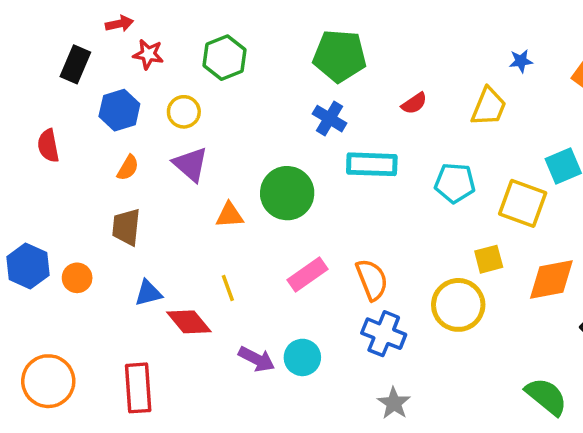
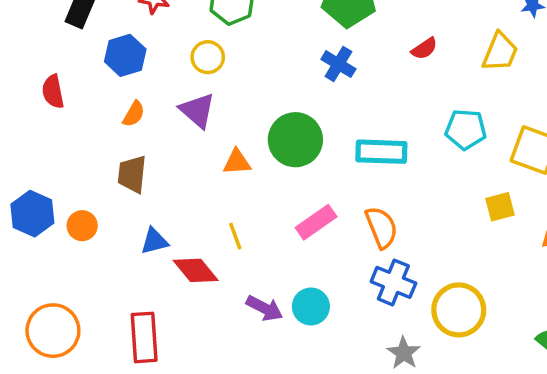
yellow circle: (184, 112) -> (208, 57), moved
cyan rectangle: (372, 164) -> (381, 152), moved
yellow circle: (458, 305) -> (459, 310), moved

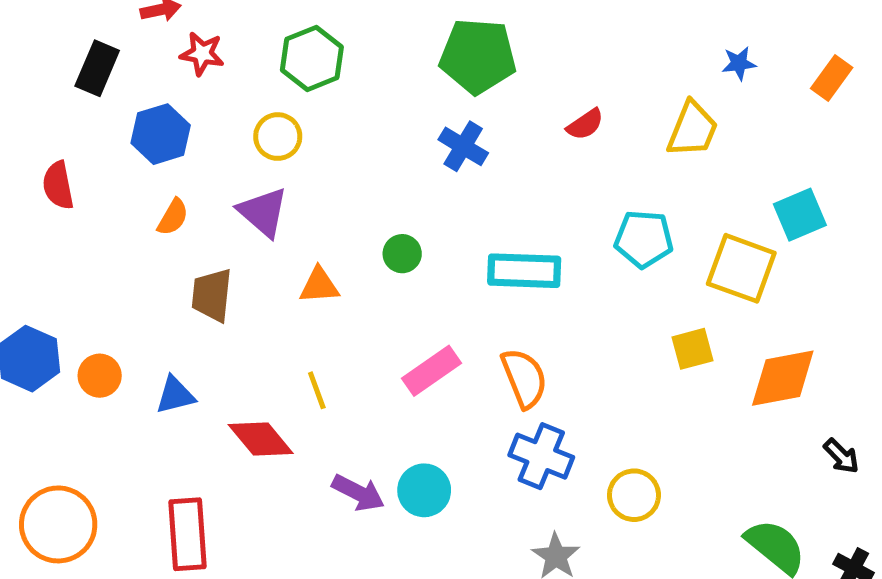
green circle: (295, 140) -> (402, 254), size x0.5
brown trapezoid: (132, 174) -> (212, 295), moved
blue triangle: (154, 241) -> (175, 395), moved
yellow circle: (459, 310) -> (634, 495), size x0.7

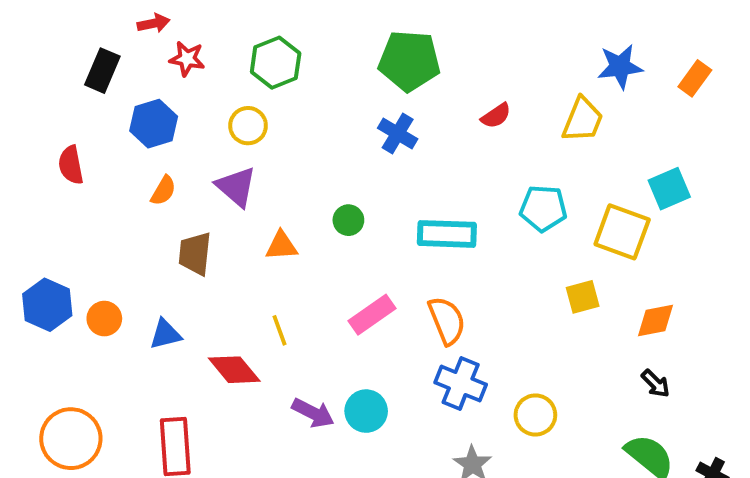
blue star: (739, 63) -> (620, 67), size x1.6
orange diamond: (783, 378) -> (655, 321), size x0.7
black arrow: (841, 456) -> (655, 384), moved

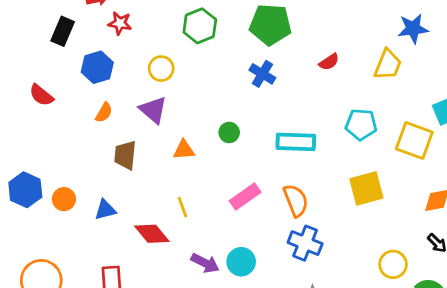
green hexagon: (276, 63) -> (200, 26), moved
red semicircle: (71, 165) -> (41, 95), turned -40
yellow square: (583, 297) -> (366, 188), moved, size x1.5
yellow circle: (535, 415) -> (393, 264), moved

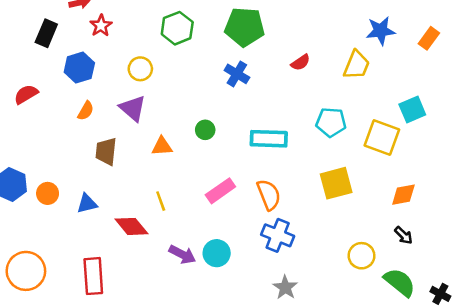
red star: (120, 23) -> (101, 26), turned 30
red semicircle: (41, 95) -> (26, 94), turned 110

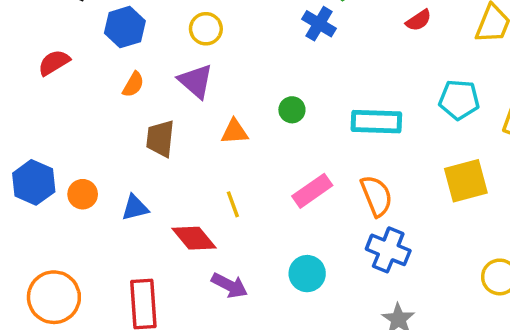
blue cross: (237, 74) -> (319, 24), moved
purple arrow: (182, 254) -> (230, 285), moved

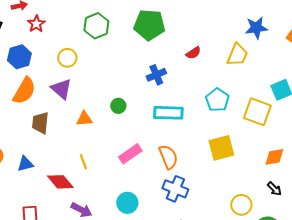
blue cross: (319, 24) -> (156, 75), moved, turned 36
orange semicircle: (133, 84) -> (24, 91), size x1.8
cyan pentagon: (459, 100) -> (217, 100), turned 30

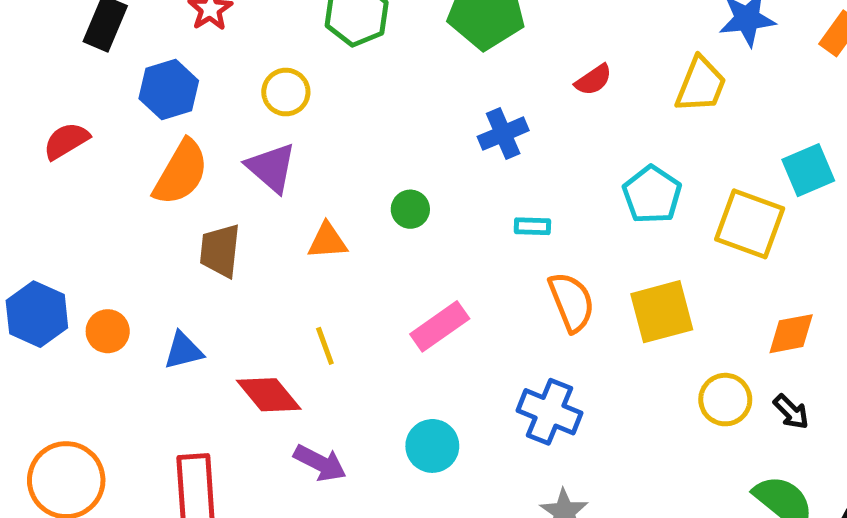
cyan rectangle: (168, 113) -> (532, 226), size x0.5
orange semicircle: (168, 157) -> (571, 302), moved
yellow circle: (241, 205) -> (725, 400), moved

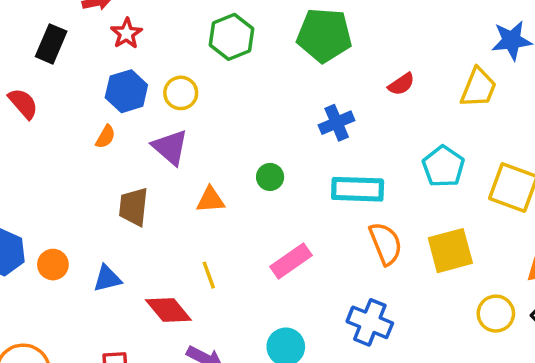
blue hexagon: (169, 90) -> (126, 91), moved
red semicircle: (66, 141) -> (23, 103), moved, turned 80
orange semicircle: (181, 173) -> (105, 137), moved, size x0.5
cyan rectangle: (532, 226) -> (358, 189), size x2.0

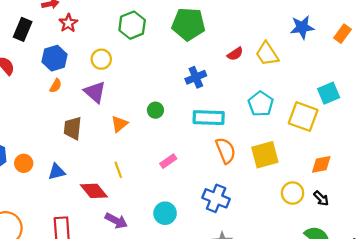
yellow trapezoid: (478, 88) -> (267, 54), moved, turned 125
blue hexagon: (126, 91) -> (55, 58), moved
orange triangle: (210, 200) -> (119, 124), turned -36
pink rectangle: (291, 261) -> (168, 161), size x0.7

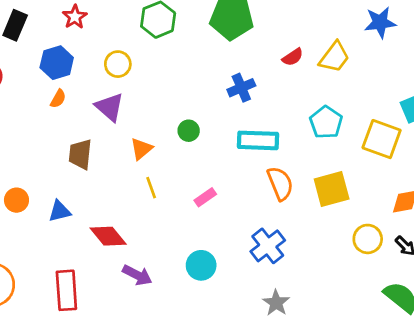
yellow trapezoid: (267, 54) -> (334, 57), turned -110
yellow line: (118, 170) -> (151, 188), moved
blue cross: (216, 198) -> (268, 246), turned 30

